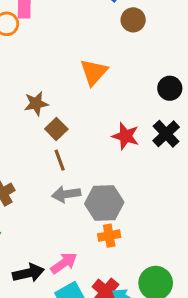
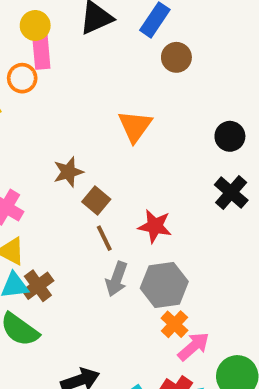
red star: (126, 136) -> (155, 226), moved
gray arrow: (66, 194) -> (117, 279), turned -56
orange cross: (109, 236) -> (174, 324), turned -30
pink arrow: (64, 263) -> (194, 346), moved

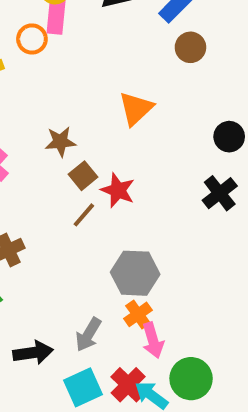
red star: (155, 226) -> (118, 190), moved
brown line: (104, 238) -> (84, 215), turned 56
gray arrow: (117, 279) -> (88, 335), moved
pink arrow: (194, 346) -> (153, 340), turned 104

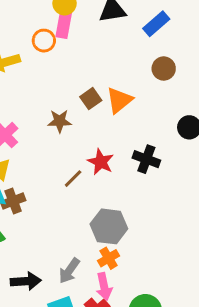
brown circle: (190, 47) -> (164, 69), moved
brown square: (83, 176) -> (91, 99), moved
black cross: (220, 193) -> (146, 159), moved, turned -36
pink arrow: (153, 340) -> (104, 287), moved

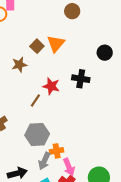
brown circle: (164, 69) -> (72, 11), moved
gray hexagon: (109, 226) -> (37, 134), moved
orange cross: (109, 258) -> (57, 151), moved, turned 32

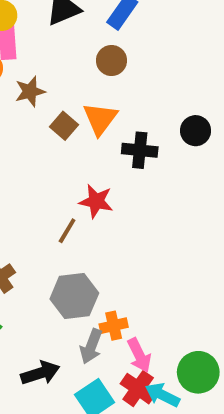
brown circle: (72, 11) -> (111, 61), moved
brown star: (19, 65) -> (30, 91), moved
black cross: (81, 79) -> (140, 150), moved

